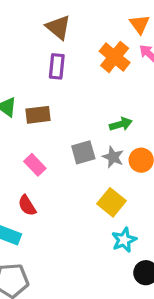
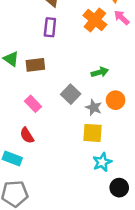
gray square: (83, 152) -> (71, 94), turned -30
gray star: (113, 157) -> (94, 107), moved
yellow square: (111, 202) -> (92, 133), turned -35

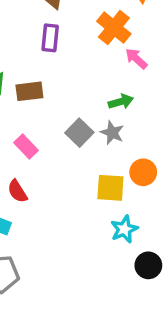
pink arrow: (122, 18) -> (136, 59), moved
orange circle: (116, 100) -> (143, 172), moved
gray star: (94, 107) -> (112, 133), moved

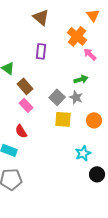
purple rectangle: (50, 38) -> (41, 51), moved
brown rectangle: (29, 91) -> (25, 86), moved, turned 56
yellow square: (110, 188) -> (63, 119), moved

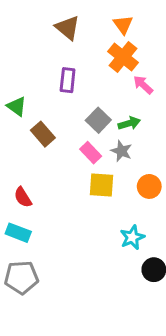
orange triangle: (93, 15) -> (123, 25), moved
gray square: (57, 97) -> (98, 120), moved
pink rectangle: (26, 105) -> (91, 153), moved
red semicircle: (21, 131) -> (23, 197), moved

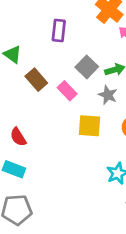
pink rectangle: (91, 153) -> (67, 91), moved

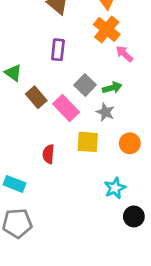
pink rectangle: (67, 91) -> (66, 108), size x1.4
red semicircle: (18, 137) -> (48, 154), moved, turned 36

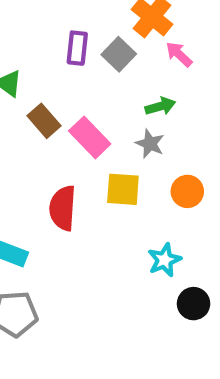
gray square: (85, 85) -> (119, 54), moved
red semicircle: (48, 154) -> (63, 208), size x1.5

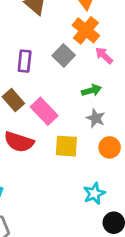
purple rectangle: (77, 48) -> (25, 61), moved
gray star: (150, 144) -> (96, 118), moved
red semicircle: (63, 208) -> (19, 142), moved, turned -76

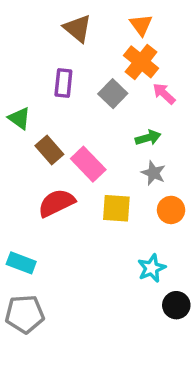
purple rectangle: (25, 61) -> (63, 83), moved
red semicircle: (19, 142) -> (56, 203), turned 136

